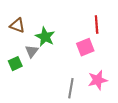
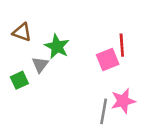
red line: (97, 24) -> (122, 45), moved
gray line: (71, 88) -> (104, 111), moved

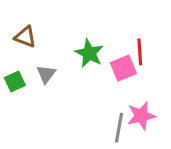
green star: (57, 46) -> (89, 53), moved
green square: (19, 80) -> (15, 82), moved

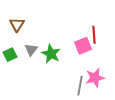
brown triangle: (25, 37) -> (17, 25), turned 42
green star: (89, 53) -> (51, 54), moved

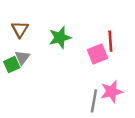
gray triangle: (31, 50) -> (22, 57), moved
green star: (51, 54) -> (60, 38), moved, turned 30

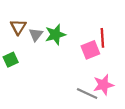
gray triangle: (22, 57) -> (36, 35), moved
gray line: (94, 101) -> (87, 94), turned -75

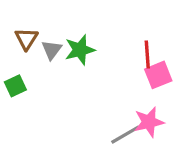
pink square: (90, 50) -> (158, 75), moved
gray line: (87, 94) -> (125, 135), turned -55

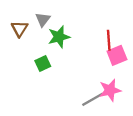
gray triangle: (52, 50) -> (43, 19), moved
green square: (15, 86) -> (43, 63), moved

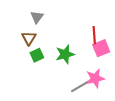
brown triangle: (20, 29) -> (29, 38), moved
green star: (59, 37) -> (65, 54), moved

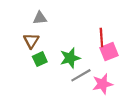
gray triangle: (37, 17) -> (40, 18), turned 48
gray line: (80, 86) -> (81, 75), moved

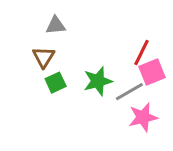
red line: (101, 37) -> (141, 52), turned 30
gray line: (81, 75) -> (129, 92), moved

